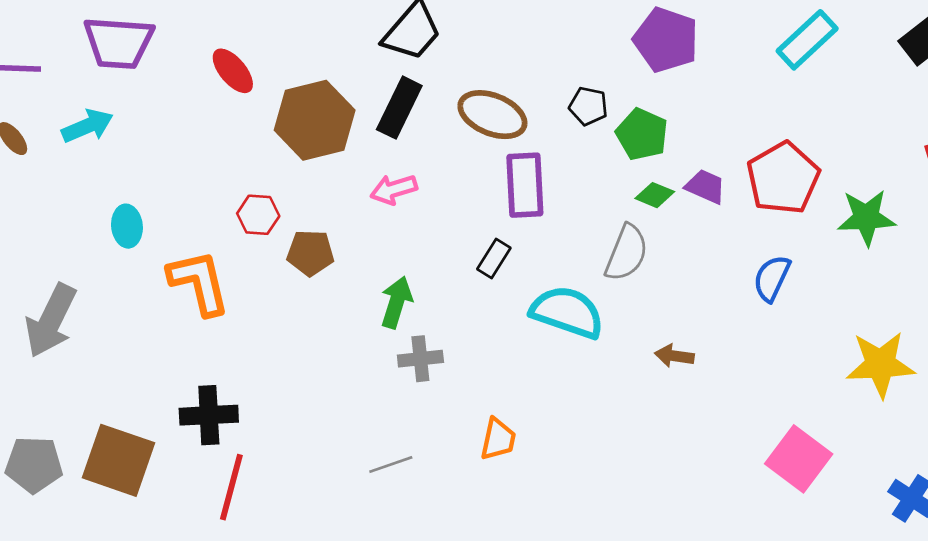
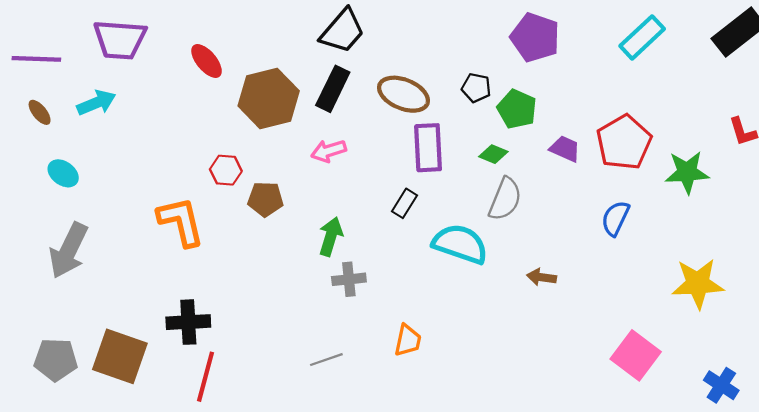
green diamond: (655, 195) -> (493, 154), moved
cyan ellipse: (127, 226) -> (63, 173), moved, turned -48

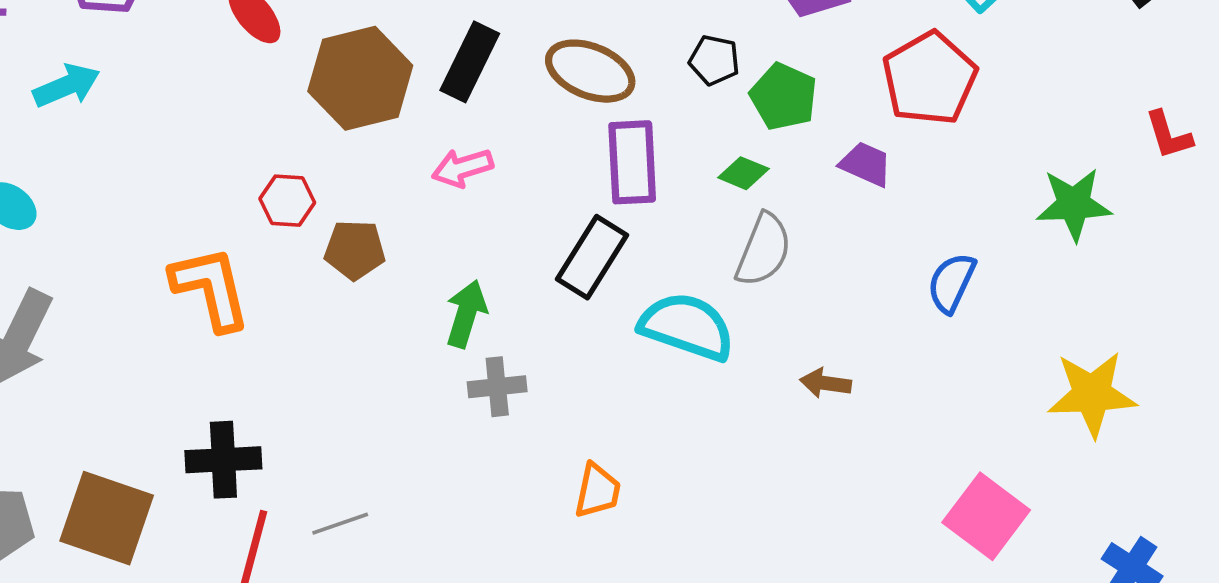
red pentagon: (624, 142) -> (930, 78), moved
black rectangle: (405, 203) -> (592, 257), size x1.6
gray line: (326, 360) -> (340, 524), moved

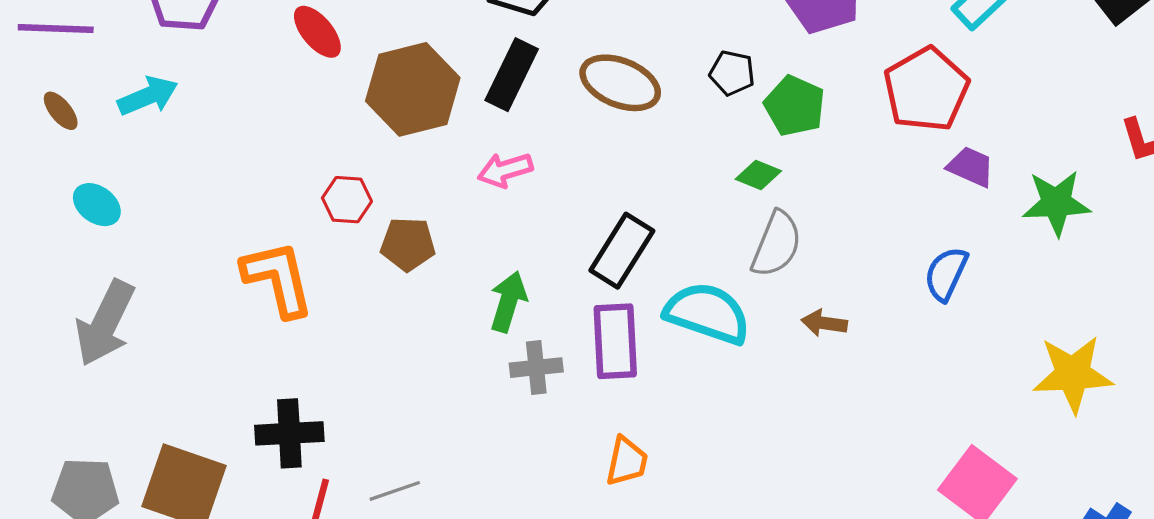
purple rectangle: (632, 162) -> (615, 341), moved
purple trapezoid: (866, 164) -> (971, 167), moved
brown arrow: (826, 383) -> (824, 323), moved

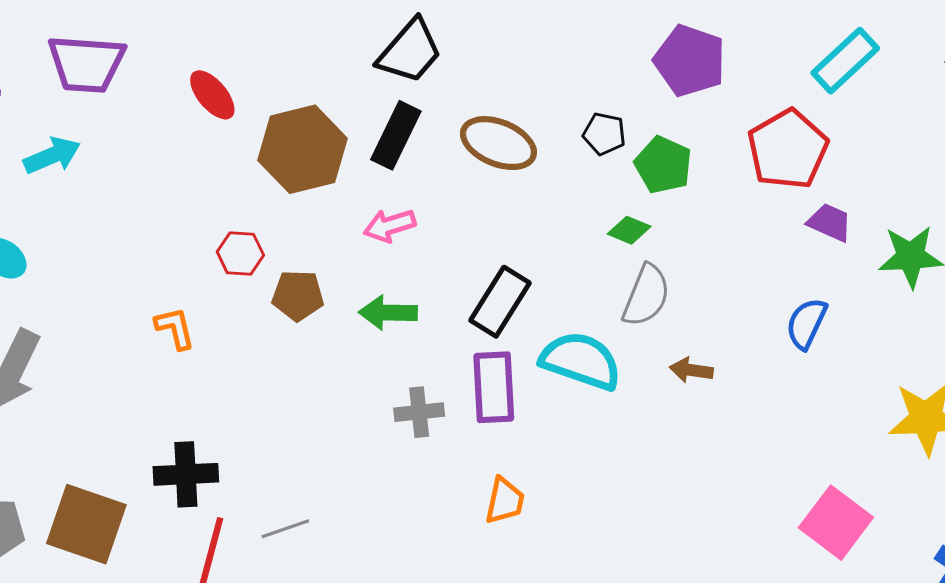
orange L-shape: (278, 279) -> (175, 328), size x0.6
green arrow: (508, 302) -> (388, 313), moved, turned -106

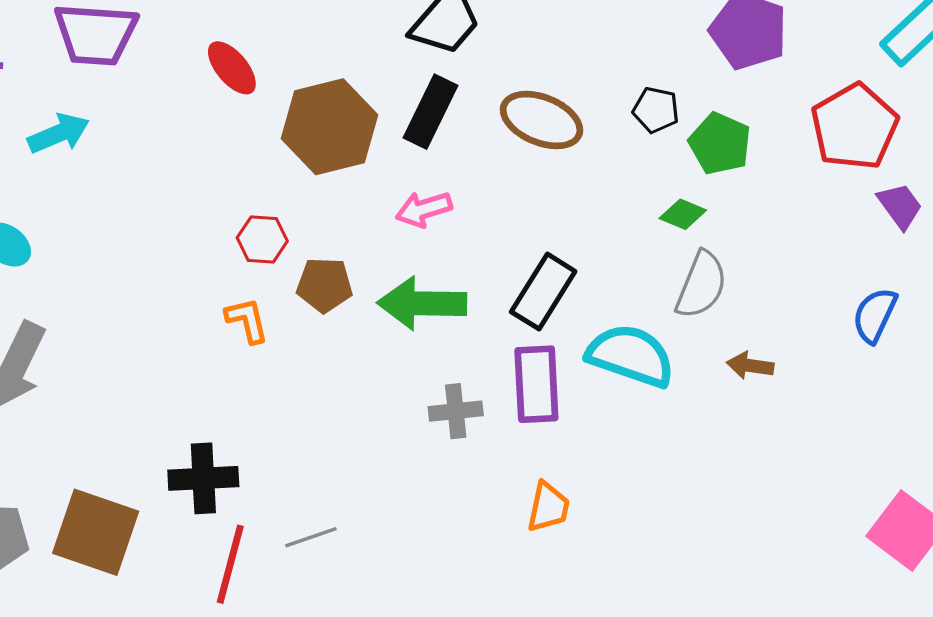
purple trapezoid: (830, 222) -> (900, 206), turned 30
green arrow: (388, 313) -> (422, 303), size x1.4
orange L-shape: (175, 328) -> (247, 320), moved

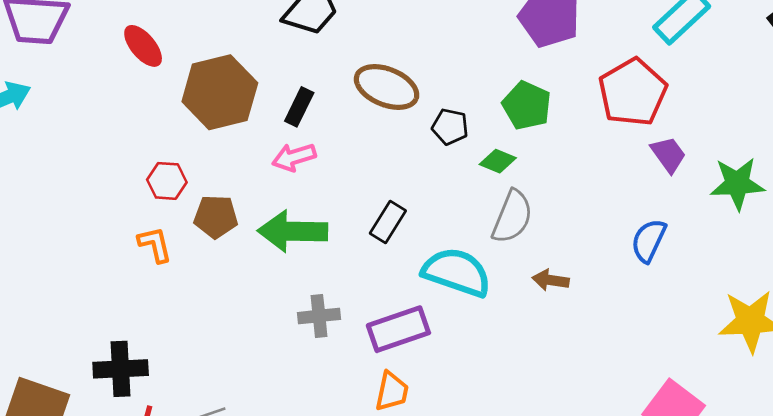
black pentagon: (656, 110) -> (450, 127), moved
black rectangle: (430, 112) -> (299, 107), moved, size x0.7
black rectangle: (543, 292) -> (388, 222), size x0.7
purple rectangle: (536, 384) -> (398, 329), moved, turned 74

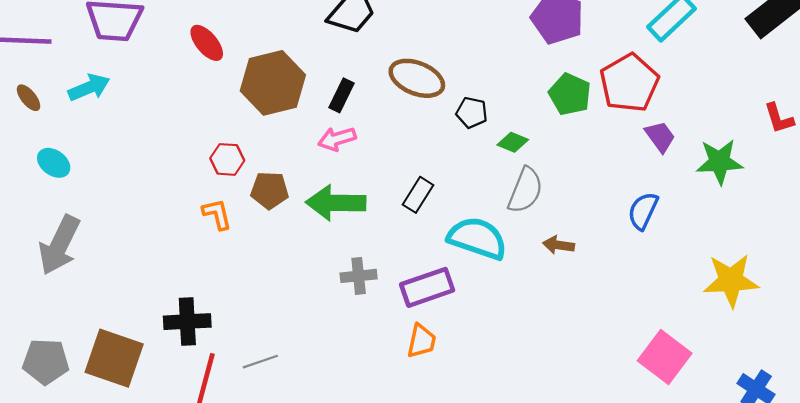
green pentagon: (527, 106) -> (570, 94), moved

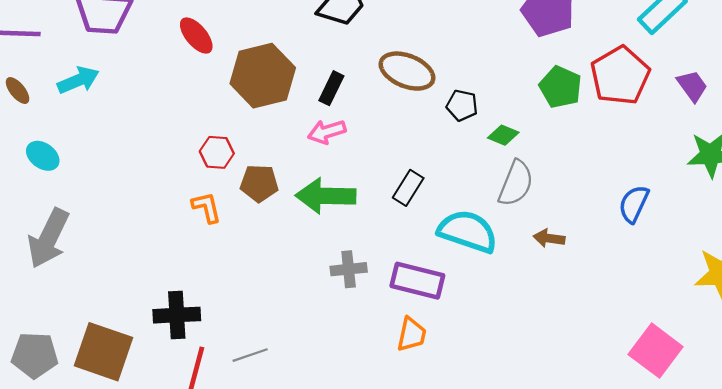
purple trapezoid: (660, 137) -> (692, 86), moved
purple rectangle: (427, 287) -> (417, 281), turned 33

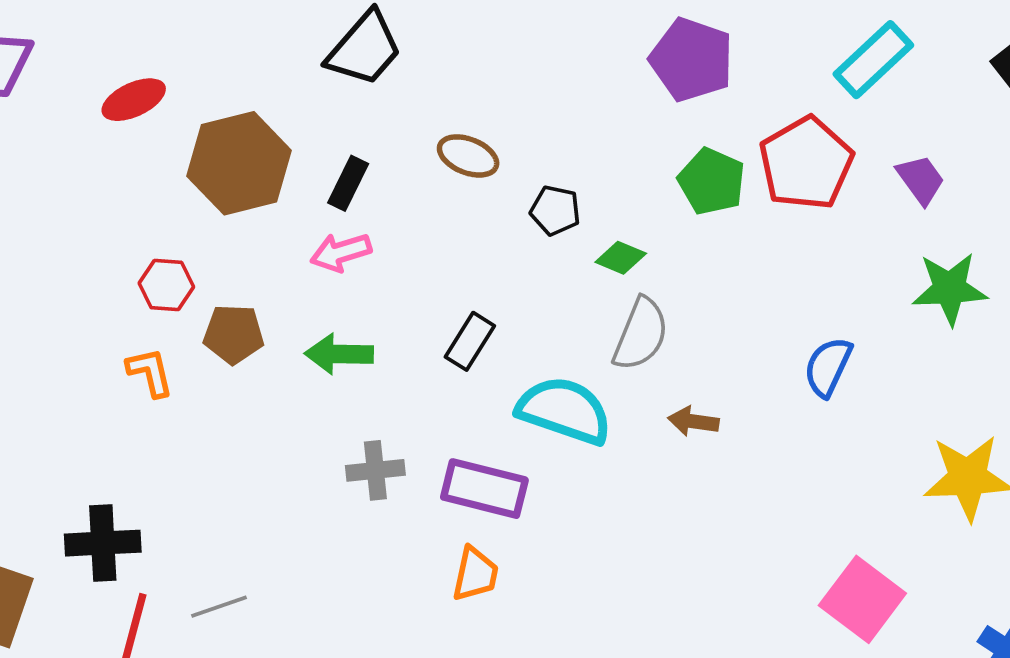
red ellipse: (196, 36) -> (134, 100), turned -75
brown ellipse: (407, 71) -> (468, 156), size x0.7
green arrow: (326, 196) -> (339, 354), size x0.7

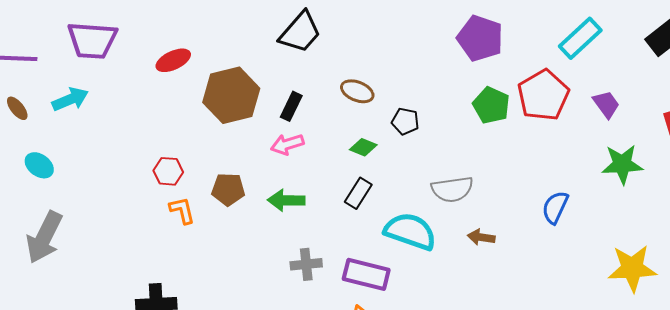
green diamond: (621, 258) -> (363, 147), moved
red hexagon: (166, 285) -> (168, 171), moved
gray semicircle: (641, 334) -> (452, 189), turned 60

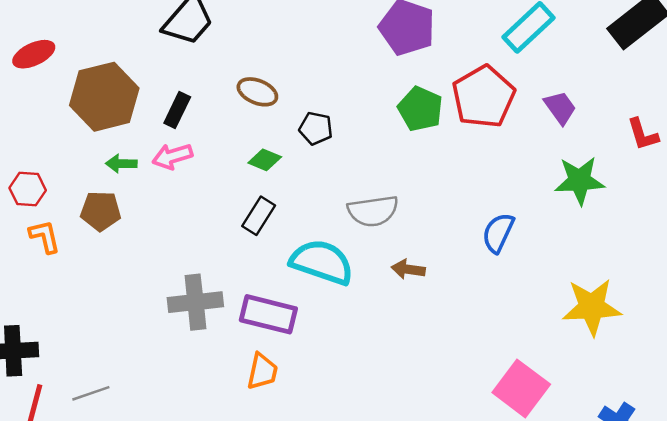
green arrow: (286, 200) -> (121, 164), moved, size x0.7
gray cross: (306, 264) -> (195, 302), size x1.4

